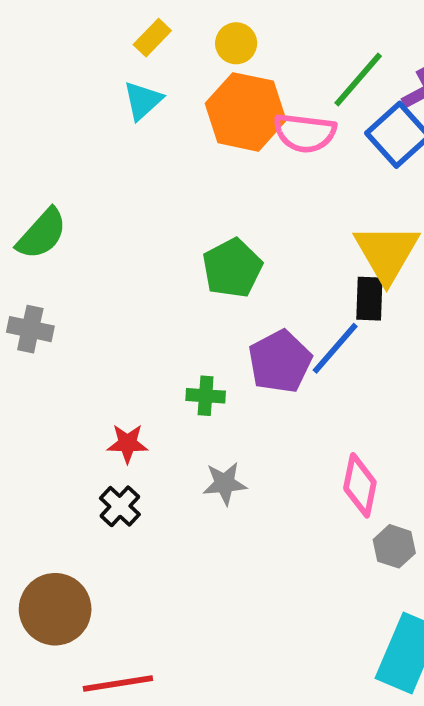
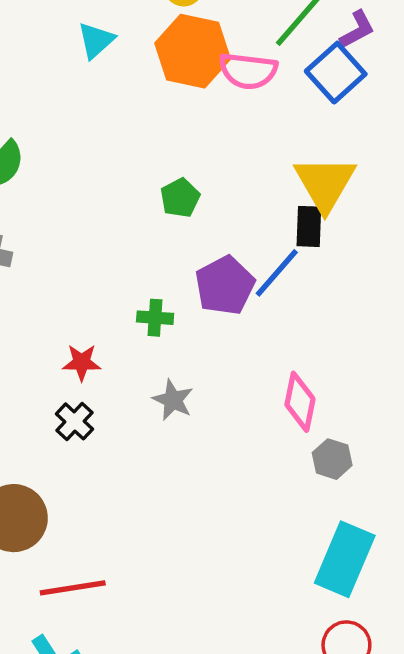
green pentagon: (232, 268) -> (180, 198), size x0.7
gray star: (225, 483) -> (173, 400), turned 30

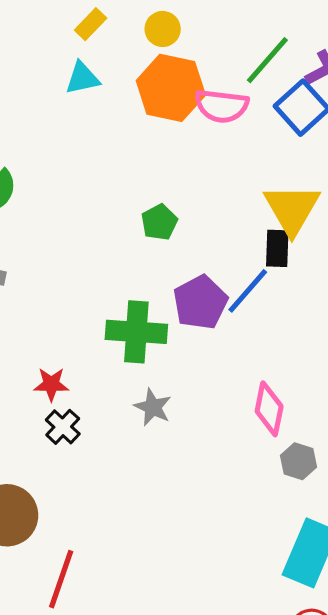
cyan triangle: (96, 40) -> (82, 78), turned 30
green cross: (155, 318) -> (136, 332), size x1.8
red star: (82, 362) -> (51, 384), moved
red line: (73, 588) -> (61, 579), turned -62

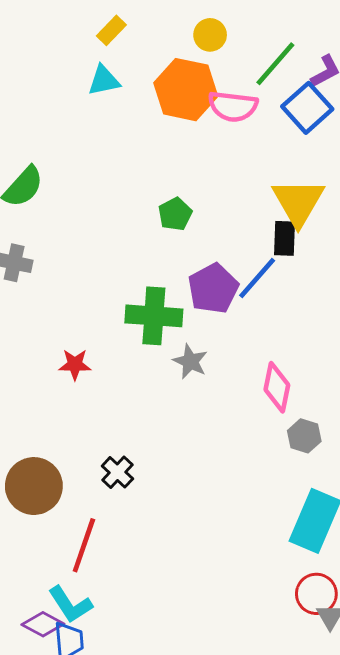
yellow circle: (163, 29) -> (210, 35), moved
gray star: (153, 407) -> (190, 361), moved
black cross: (63, 427) -> (117, 472), moved

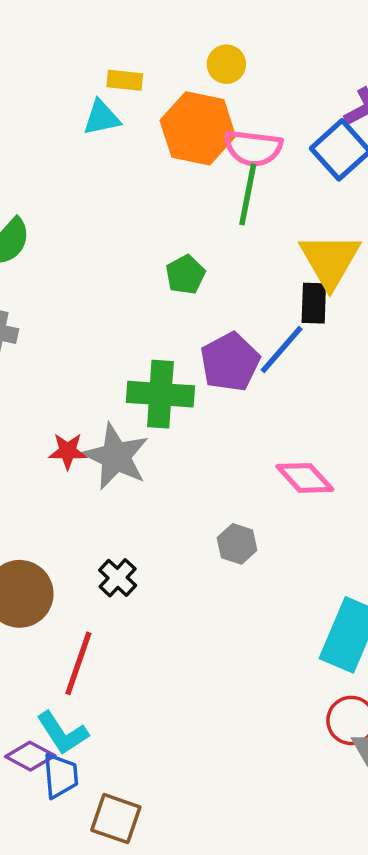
yellow rectangle: (111, 30) -> (125, 80), moved, turned 52
green line: (275, 64) -> (248, 194), moved, turned -30
gray star: (190, 361) -> (116, 457), moved, size x1.6
pink diamond: (277, 387) -> (305, 478), turned -54
gray hexagon: (304, 436) -> (237, 544), moved

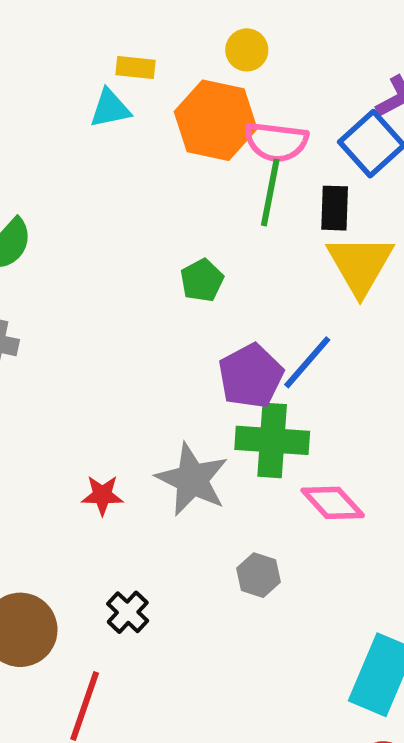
black rectangle: (314, 303) -> (335, 208), moved
green cross: (160, 394) -> (272, 440), moved
red star: (68, 451) -> (102, 495), moved
gray star: (116, 457) -> (192, 479), moved

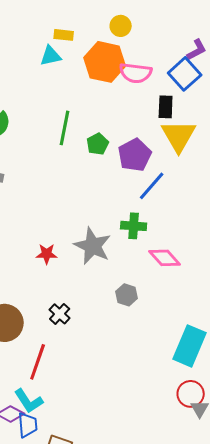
green line: (270, 192) -> (65, 128), moved
purple pentagon: (251, 376) -> (135, 155), moved
green cross: (272, 440) -> (134, 226), size x0.7

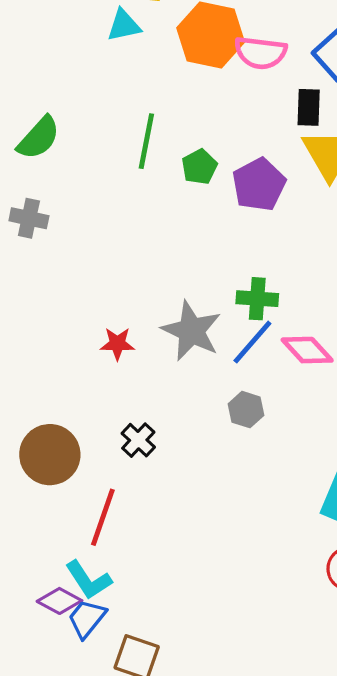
blue line: (152, 186) -> (252, 342), moved
blue trapezoid: (28, 425) -> (87, 619), turned -136

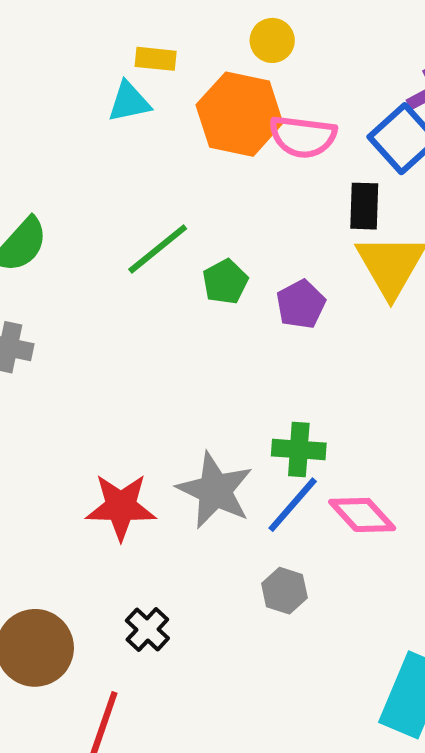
green line: (146, 141) -> (158, 249), turned 40
purple pentagon: (259, 185) -> (301, 304), size x0.7
red star: (117, 344) -> (121, 507), size x1.6

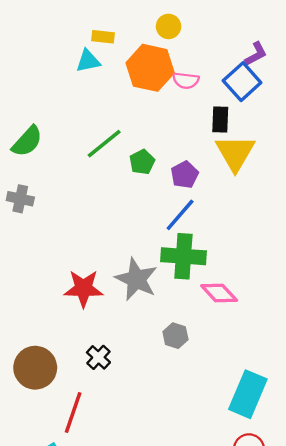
pink semicircle: (303, 137) -> (186, 80), size x0.7
green cross: (299, 449) -> (183, 256), size x1.5
blue line: (293, 505) -> (180, 215), moved

